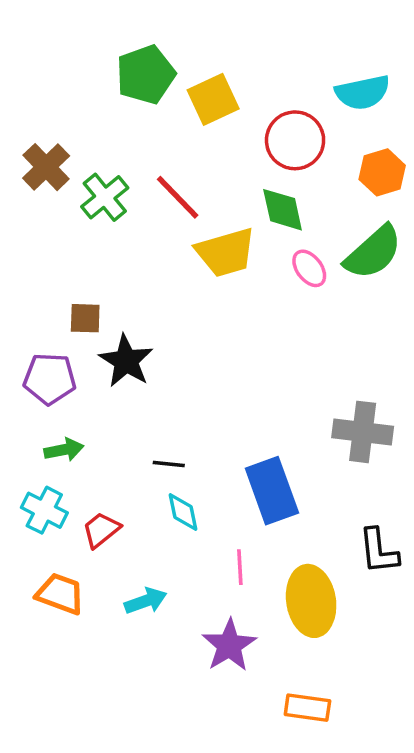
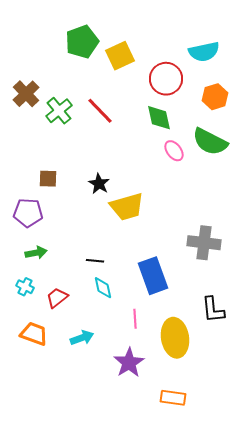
yellow trapezoid: (226, 252) -> (127, 207), moved
green semicircle: (373, 252) -> (210, 142), turned 69
black star: (126, 361) -> (99, 184), moved, size x0.7
cyan cross: (44, 510) -> (25, 287), size x0.7

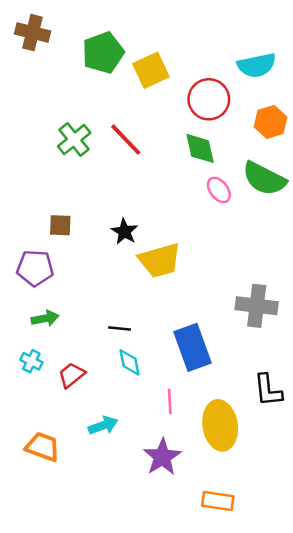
brown cross: (26, 94) -> (33, 33), moved, turned -32
orange trapezoid: (34, 334) -> (43, 447), moved

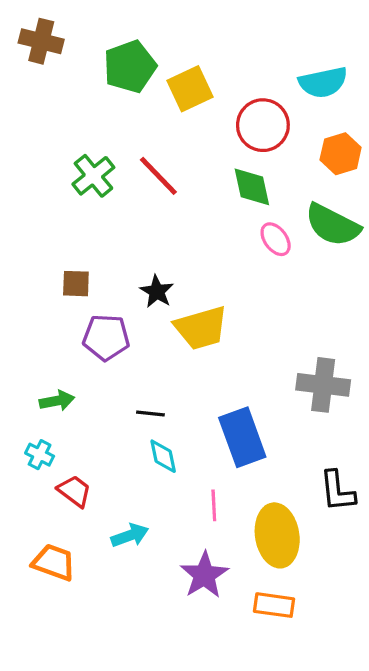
purple pentagon: (35, 268) -> (106, 337), moved
red trapezoid: (72, 375) -> (74, 491), moved, turned 76
orange rectangle: (218, 501) -> (274, 605), moved

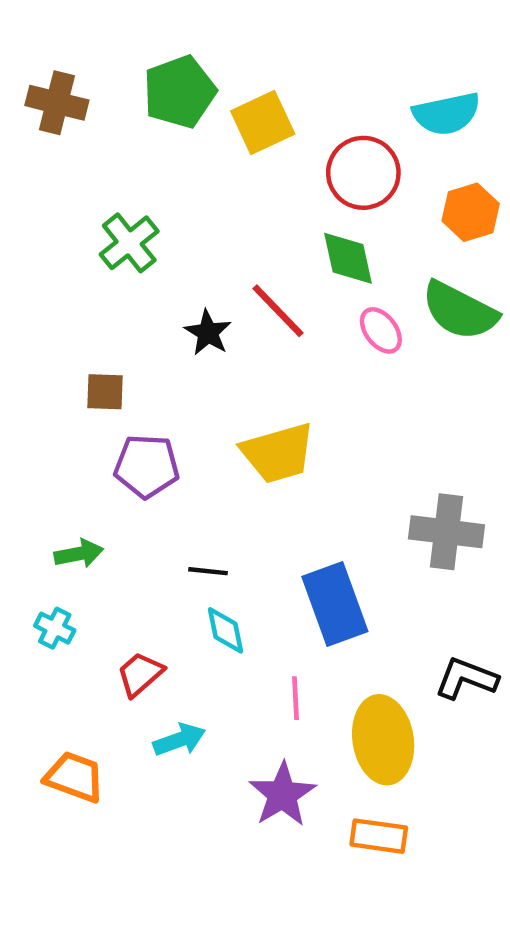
brown cross: (41, 41) -> (57, 103), moved
red line: (158, 176) -> (278, 311), moved
black star: (157, 291) -> (208, 333), moved
red trapezoid: (74, 491) -> (140, 674), moved, turned -78
black L-shape: (337, 491) -> (466, 678), turned 117

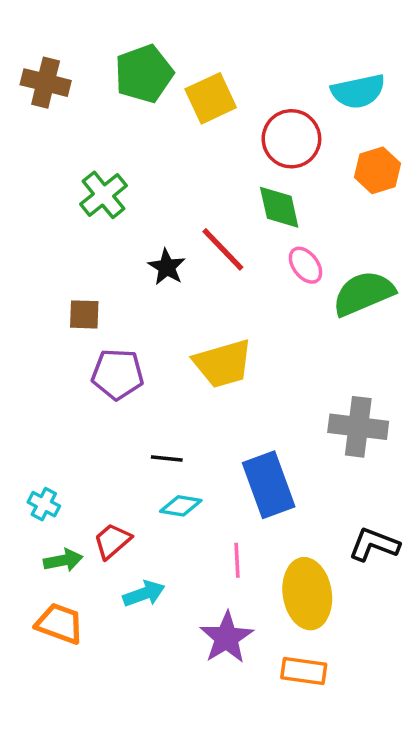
green semicircle: (460, 311) -> (363, 293), moved, turned 130
green arrow: (79, 554) -> (63, 560), moved
cyan diamond: (225, 630) -> (181, 506), turned -69

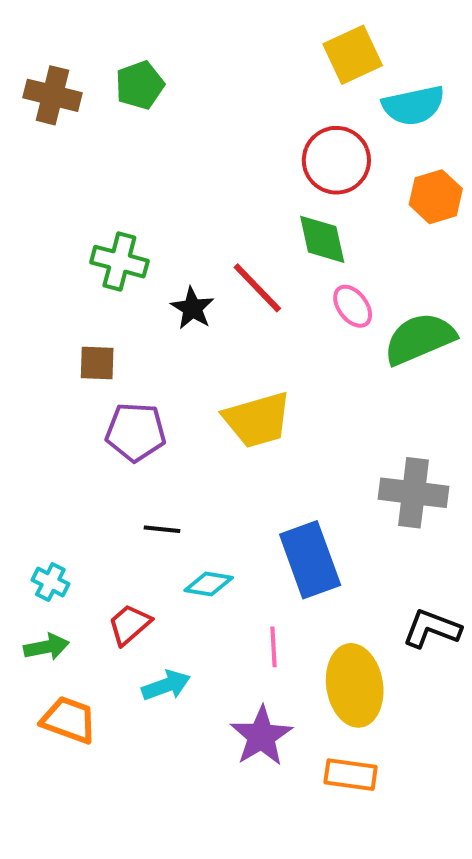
green pentagon: (144, 74) -> (140, 85), moved, size x0.7
yellow square: (211, 98) -> (353, 55), moved
green cross: (104, 195) -> (119, 262), moved, turned -36
black line: (167, 458) -> (162, 529), moved
green arrow: (63, 560) -> (46, 647), moved

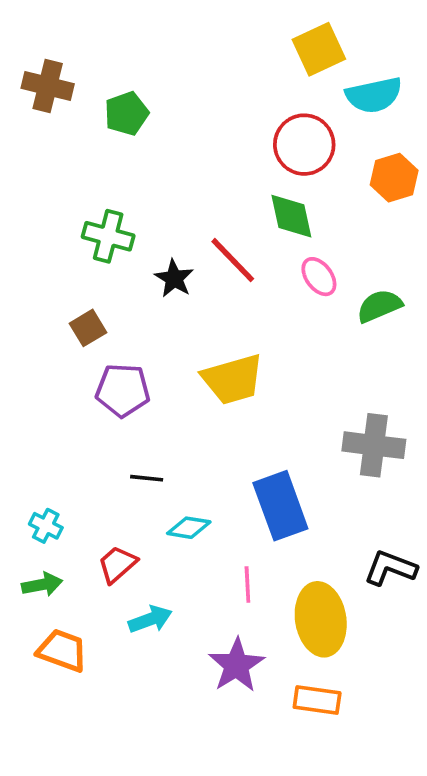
green pentagon: (140, 85) -> (126, 113), moved
green semicircle: (420, 339) -> (379, 306), size x0.7
brown square: (97, 363) -> (88, 328), turned -33

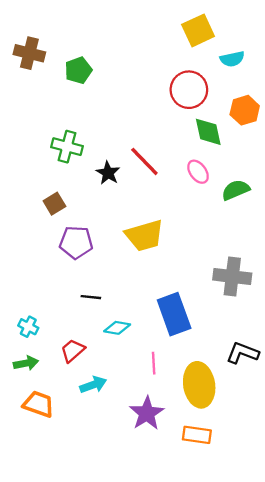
cyan semicircle: (374, 95) -> (232, 59), size x0.7
green diamond: (291, 216) -> (208, 132), moved

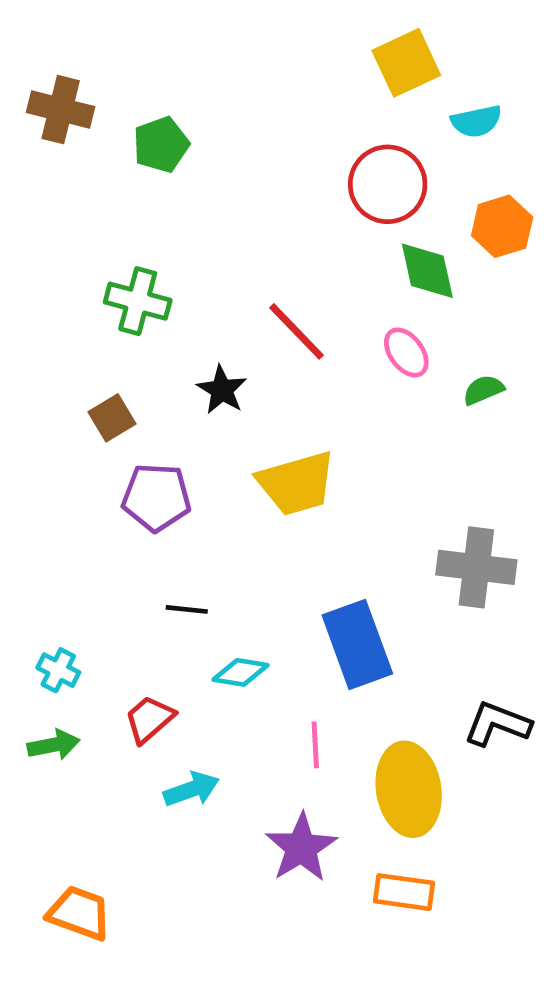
black star: (108, 173) -> (222, 390), moved
green semicircle: (236, 190) -> (483, 390), size x0.7
orange trapezoid: (38, 404) -> (79, 913), moved

